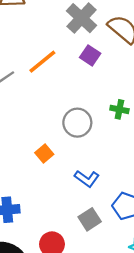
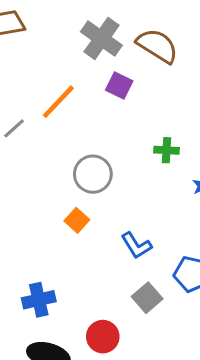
gray circle: (77, 123) -> (93, 174), moved
blue L-shape: (87, 179) -> (136, 245), turned 30

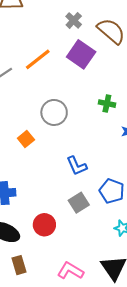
gray cross: (101, 39) -> (74, 20), size x0.6
purple square: (119, 85) -> (81, 54), size x1.5
orange square: (77, 220) -> (26, 139), moved

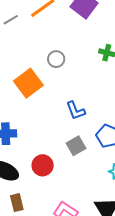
gray circle: (54, 112) -> (56, 59), size x0.7
orange square: (26, 139) -> (28, 83), size x1.8

